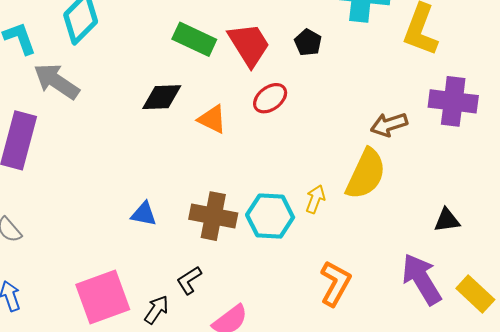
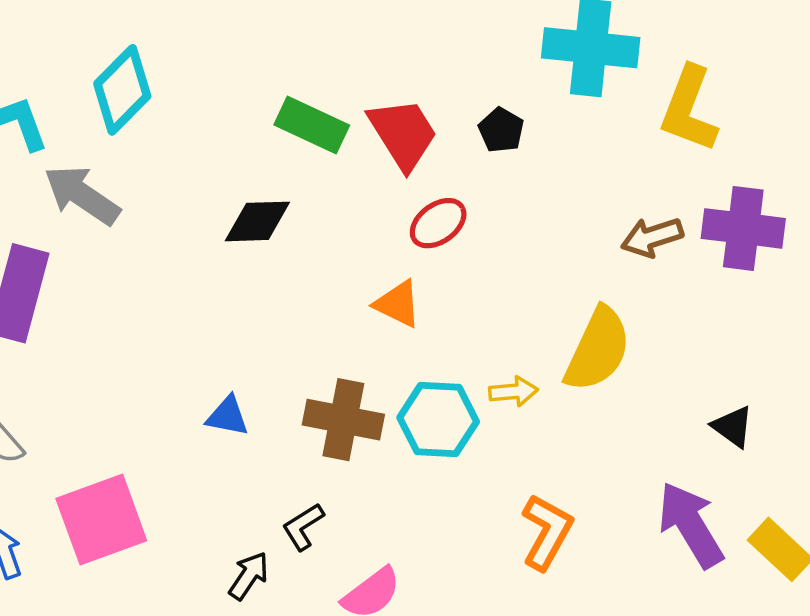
orange triangle: (212, 119) -> (398, 304), moved
brown arrow: (389, 125) -> (652, 237), moved
yellow arrow: (315, 199) -> (513, 392), turned 64
black triangle: (447, 220) -> (733, 427), turned 44
pink square: (103, 297) -> (101, 520), moved

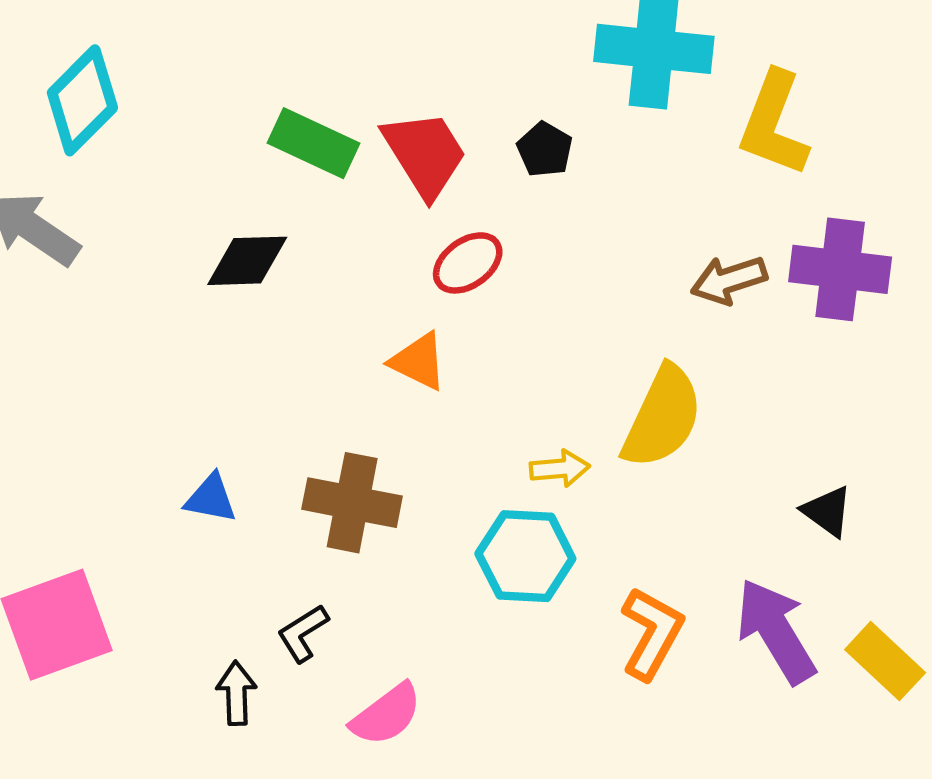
cyan hexagon: (438, 420) -> (525, 556), moved
orange L-shape: (547, 532) -> (652, 633), moved
black arrow: (249, 576) -> (237, 693), turned -36

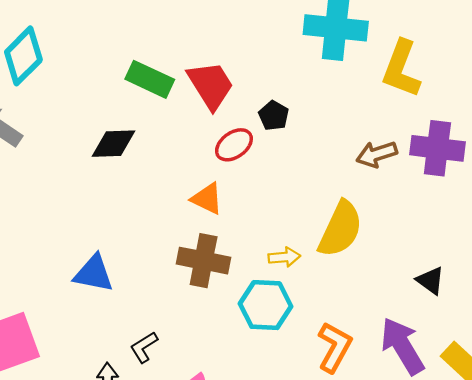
black pentagon: (545, 150) -> (274, 116), moved
blue triangle: (211, 498) -> (94, 273), size x1.4
brown cross: (352, 503) -> (204, 261), moved

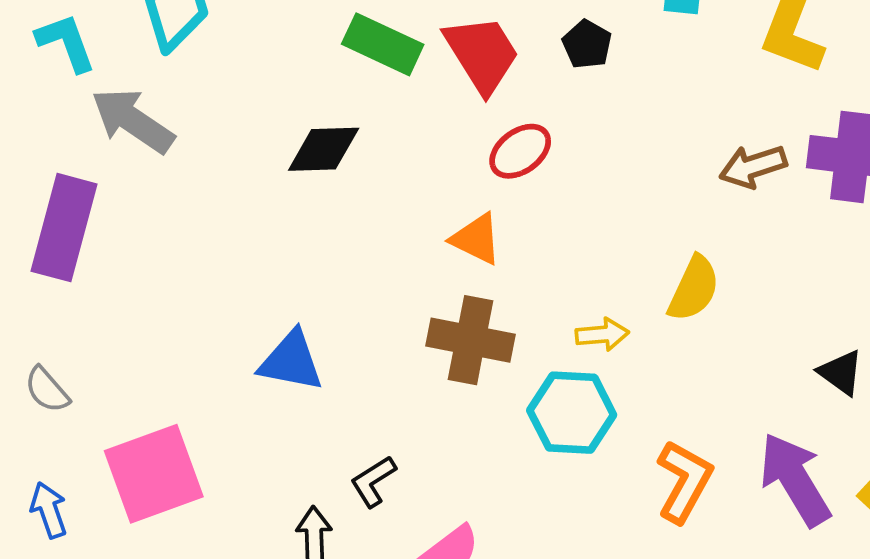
black pentagon: (274, 116) -> (587, 44), moved
yellow semicircle: (340, 229) -> (694, 289), size x0.7

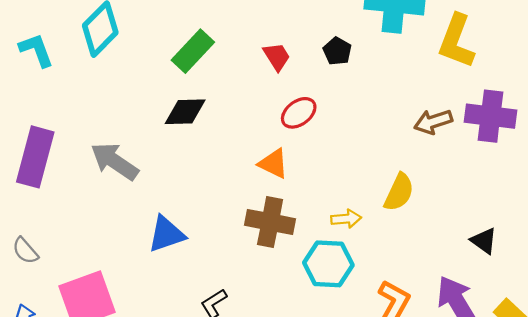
green rectangle: (383, 44) -> (193, 51), moved, turned -72
red trapezoid: (482, 54) -> (277, 57), size x0.6
gray arrow: (133, 121) -> (115, 161), moved
blue triangle: (291, 361) -> (166, 234), turned -30

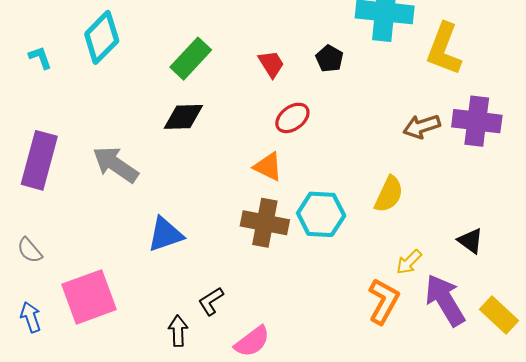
cyan L-shape: (36, 50) -> (40, 58), size x0.7
yellow arrow: (346, 219) -> (409, 262), moved, turned 140
cyan hexagon: (328, 264) -> (321, 214), moved

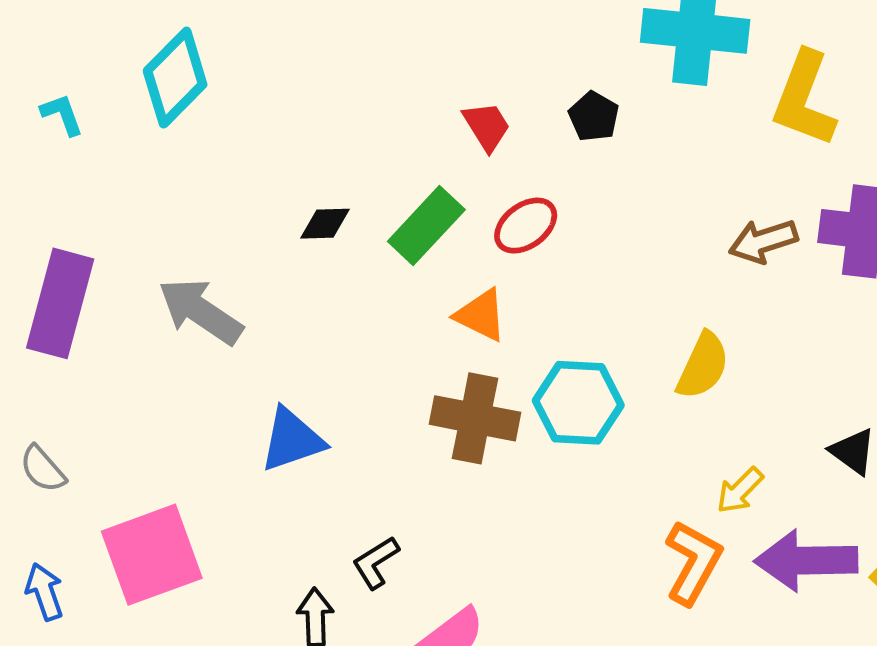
green rectangle: (191, 59) -> (426, 226), moved
black diamond: (183, 117) -> (325, 224), size x0.7
purple arrow: (445, 300) -> (806, 561), turned -60

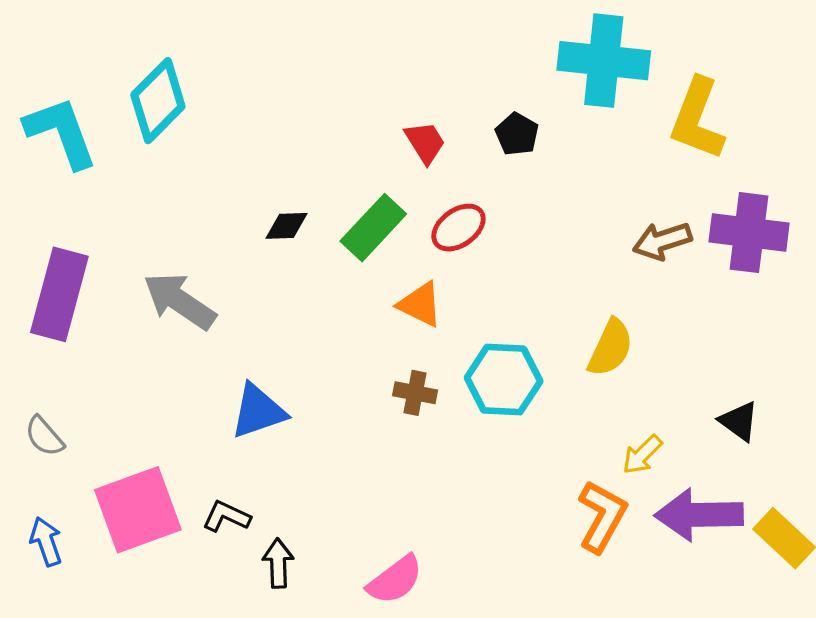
cyan L-shape: (62, 115) -> (61, 132), size x2.0
brown cross: (475, 418) -> (415, 393), size x0.6
black L-shape: (376, 562) -> (226, 516), moved, turned 57

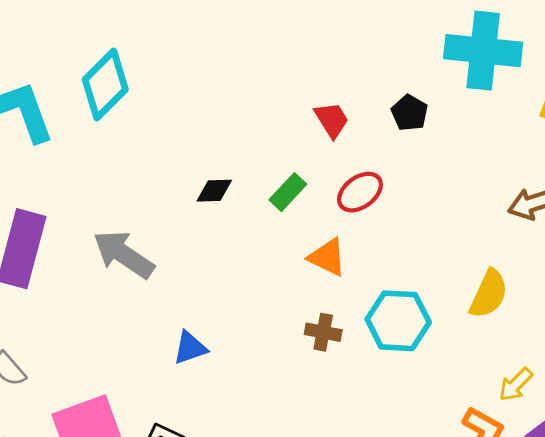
green rectangle: (373, 228) -> (288, 192), size x0.7
blue triangle: (258, 411) -> (190, 348), size x0.7

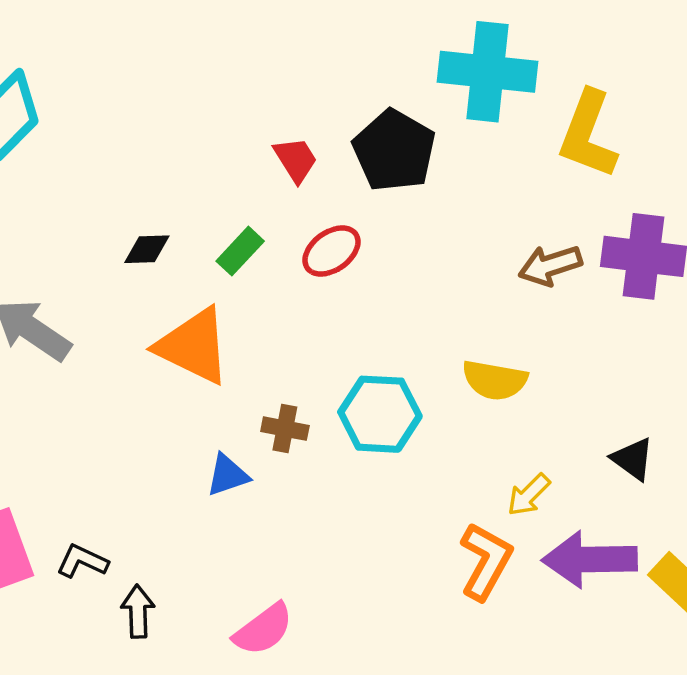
black pentagon: (410, 113) -> (394, 151), size x1.8
orange triangle: (327, 257) -> (193, 346), moved, size x1.6
yellow semicircle: (489, 294) -> (495, 380), turned 75
blue triangle: (190, 348) -> (228, 475), moved

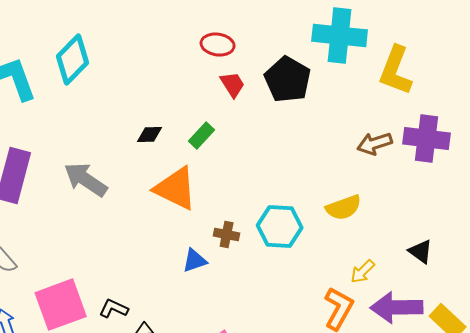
red ellipse: (332, 251) -> (218, 45), moved, turned 44
yellow semicircle: (495, 380) -> (344, 208), turned -30

